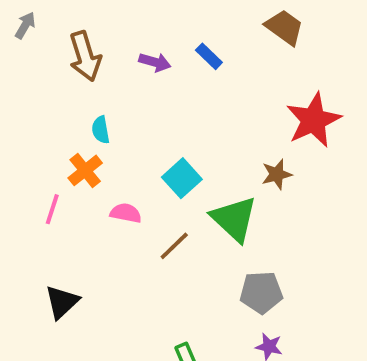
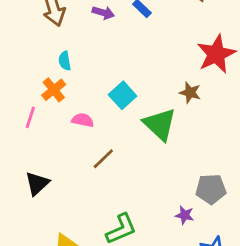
brown star: (277, 174) -> (190, 93), turned 30
brown line: (174, 246) -> (103, 159), moved
gray pentagon: (261, 292) -> (211, 189), moved

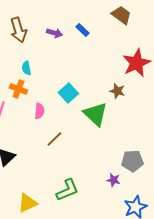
orange cross: (54, 90) -> (18, 89), turned -30
pink semicircle: (83, 120) -> (39, 111), turned 84

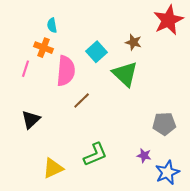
brown star: (117, 91) -> (133, 42), moved
pink semicircle: (39, 111) -> (66, 71), size x1.8
purple star: (113, 180) -> (144, 156), moved

